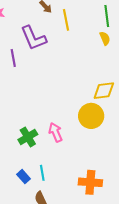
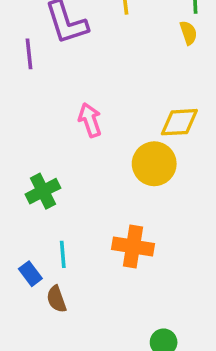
pink arrow: (56, 132) -> (90, 120), moved
blue rectangle: (24, 177) -> (30, 274), moved
orange cross: (90, 182) -> (133, 247), moved

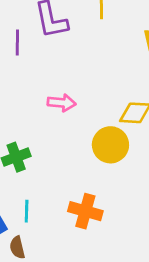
pink arrow: (90, 120) -> (62, 103), turned 108

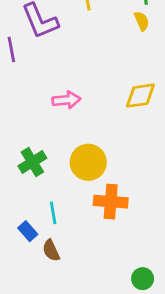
yellow circle: (110, 145) -> (88, 162), moved

